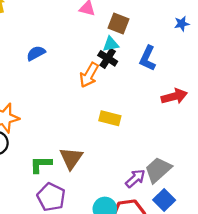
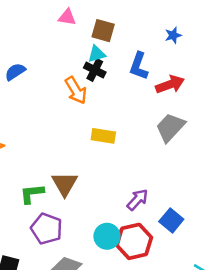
blue star: (182, 24) -> (173, 35), moved
orange arrow: (89, 75) -> (76, 90), turned -55
red arrow: (174, 96) -> (170, 84), moved
gray trapezoid: (158, 170) -> (170, 127), moved

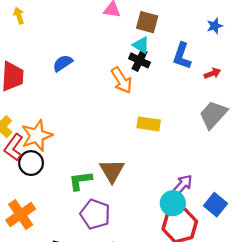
cyan triangle: (97, 54) -> (141, 45), turned 48
red arrow: (170, 84) -> (212, 73), size x0.6
cyan circle: (107, 236) -> (173, 203), moved

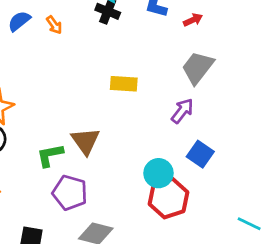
orange arrow: (122, 80) -> (54, 25), moved, size x0.6
purple arrow: (183, 185) -> (182, 111), moved
blue square: (215, 205) -> (200, 154), moved

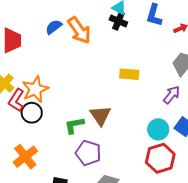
orange arrow: (54, 25) -> (79, 30), size x2.0
cyan circle: (158, 173) -> (158, 129), moved

